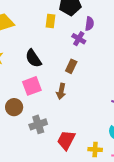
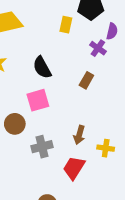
brown arrow: (61, 91) -> (79, 135), moved
yellow cross: (95, 149) -> (106, 148), moved

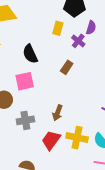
yellow rectangle: (66, 25) -> (58, 28), moved
yellow cross: (106, 148) -> (77, 138), moved, size x1.5

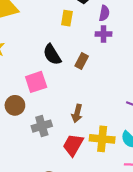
purple cross: (78, 41) -> (103, 34), moved, turned -32
black semicircle: (30, 54) -> (52, 55), moved

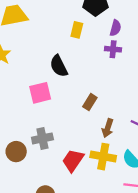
brown rectangle: (82, 61) -> (90, 102), moved
brown circle: (15, 105) -> (16, 152), moved
brown arrow: (77, 113) -> (108, 128), moved

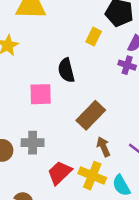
brown rectangle: (90, 102) -> (91, 115), size x1.6
brown arrow: (108, 128) -> (103, 147), turned 126

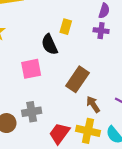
yellow rectangle: (94, 37) -> (66, 27), moved

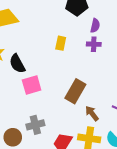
black semicircle: (50, 44) -> (17, 64), moved

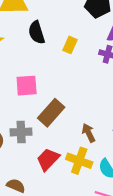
black semicircle: (17, 64) -> (37, 32), moved
brown rectangle: (75, 91) -> (51, 113), moved

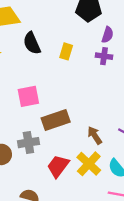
brown rectangle: (51, 113) -> (56, 120), turned 36
yellow cross: (79, 161) -> (89, 164), turned 30

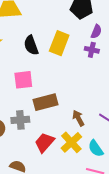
black semicircle: (32, 43) -> (31, 45), moved
yellow rectangle: (66, 51) -> (59, 43), size x1.6

